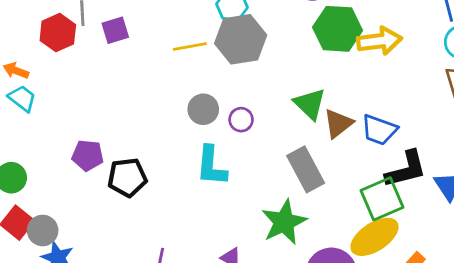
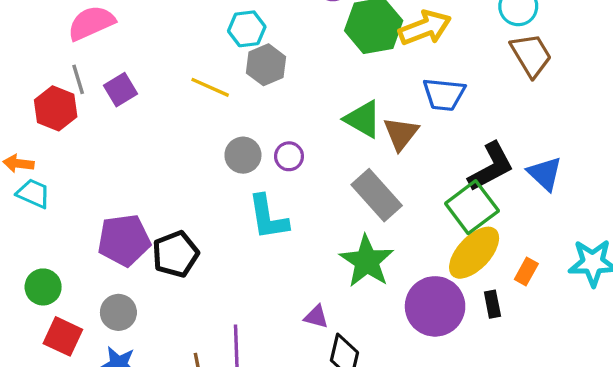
gray hexagon: (241, 39) -> (266, 65), size x0.7
yellow line: (190, 47) -> (210, 87), turned 48
blue trapezoid: (379, 130) -> (444, 94), moved
purple pentagon: (88, 155) -> (124, 240), size x1.4
gray circle: (43, 230) -> (118, 312), moved

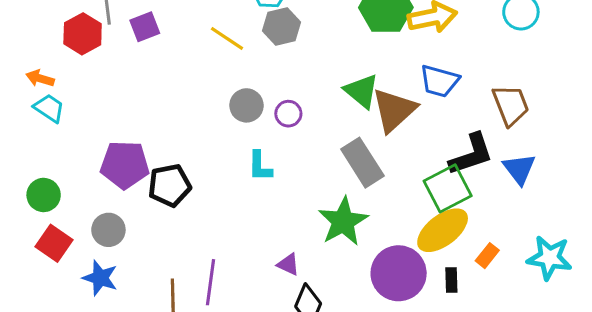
brown trapezoid: (531, 55) -> (511, 105), moved
brown triangle: (401, 134) -> (394, 110), size x1.4
cyan L-shape: (268, 217) -> (260, 166), size x0.7

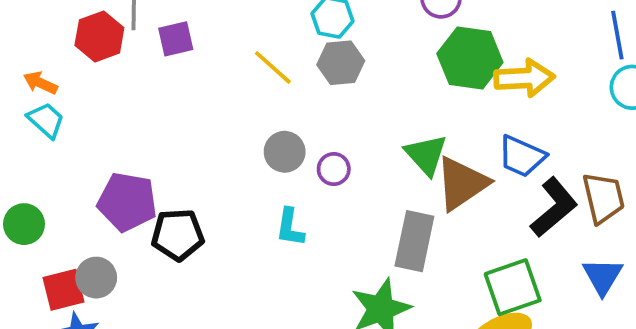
black L-shape: (471, 154) -> (554, 207), moved, turned -30
gray rectangle: (362, 163) -> (414, 241), turned 36
red square: (54, 243) -> (64, 290), moved, turned 33

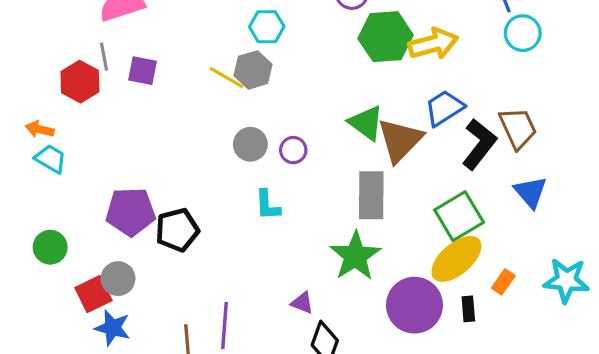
purple square: (176, 39) -> (143, 71), turned 36
gray hexagon: (341, 63) -> (253, 70), moved
blue trapezoid: (522, 156) -> (444, 108), turned 135

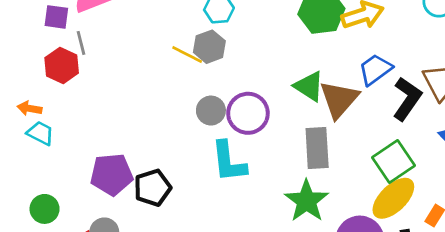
purple square: (143, 71) -> (56, 17), moved
purple circle: (293, 150) -> (248, 113), size x1.8
cyan L-shape: (268, 205) -> (229, 162), size x1.6

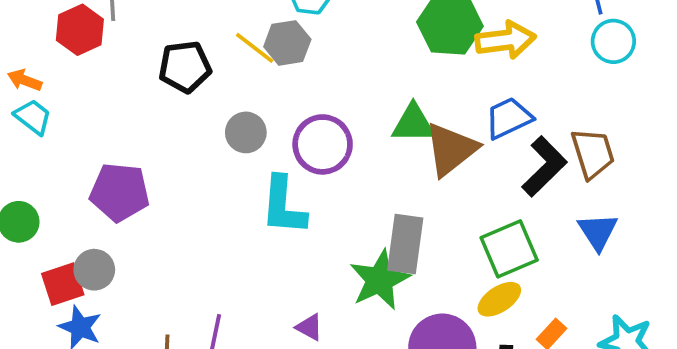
green triangle: (309, 86) -> (413, 123), turned -44
gray circle: (211, 111) -> (246, 132), moved
gray rectangle: (317, 148) -> (405, 244), moved
black pentagon: (153, 188) -> (185, 67), moved
yellow ellipse: (393, 198) -> (499, 299), size x0.7

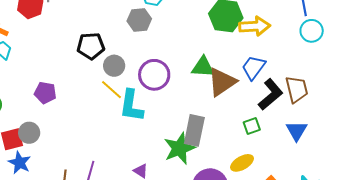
yellow line: (255, 48) -> (112, 90), moved
black pentagon: (185, 67) -> (91, 46), moved
blue trapezoid: (509, 118) -> (253, 68), turned -32
purple pentagon: (120, 192) -> (45, 93), size x0.7
green square: (509, 249) -> (252, 126), moved, size x0.6

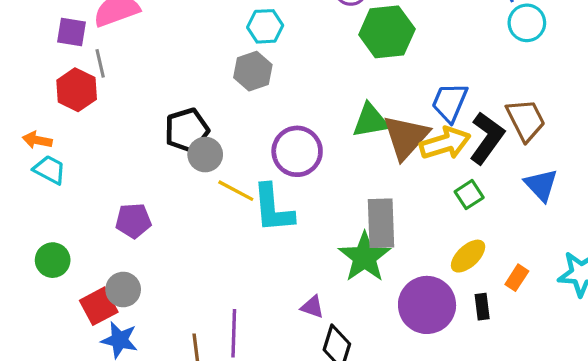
yellow arrow: (255, 26) -> (445, 143), moved
gray circle: (114, 66) -> (205, 155), moved

